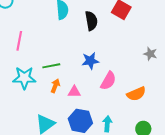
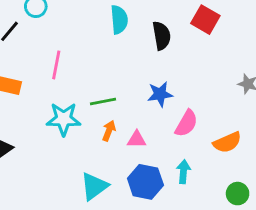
cyan arrow: (107, 124) -> (183, 172), moved

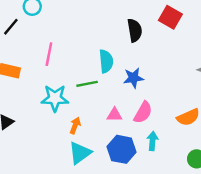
cyan semicircle: (119, 20) -> (106, 61), moved
pink semicircle: (186, 123) -> (143, 112), moved
orange arrow: (109, 131) -> (75, 126), moved

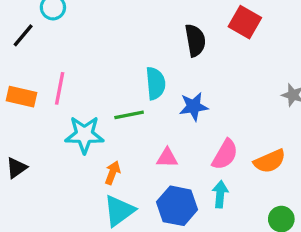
pink line: (49, 54) -> (60, 88), moved
pink semicircle: (143, 112) -> (225, 155), moved

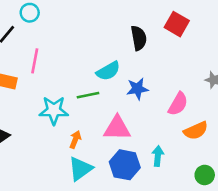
cyan semicircle: (156, 83) -> (108, 71), turned 65
pink line: (60, 88) -> (35, 61), moved
pink semicircle: (225, 155) -> (178, 104), moved
pink triangle: (167, 158) -> (117, 128), size x1.6

